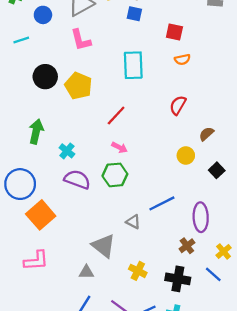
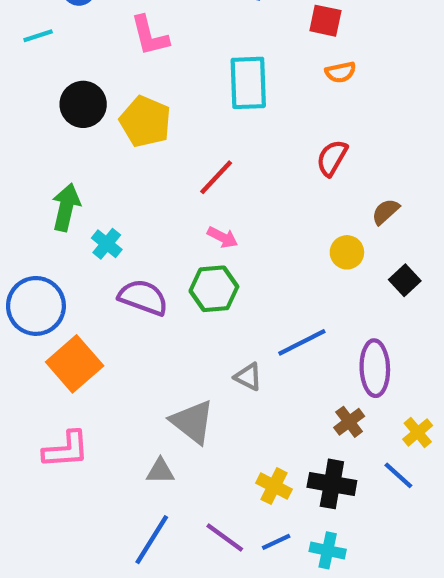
cyan cross: (67, 151) -> (107, 244), moved
yellow cross: (138, 271) -> (274, 486), moved

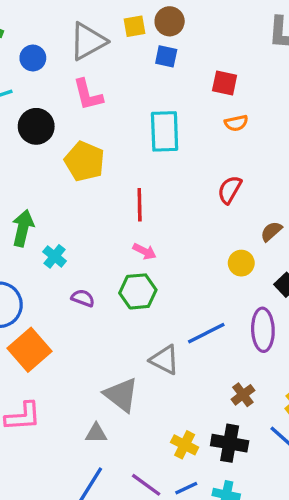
black circle: (83, 104) -> (36, 126), moved
red line: (216, 177) -> (140, 205), turned -44
purple semicircle: (143, 297) -> (83, 298), size x0.6
purple ellipse: (375, 368) -> (263, 330), moved
gray triangle: (248, 377) -> (165, 360), size x1.4

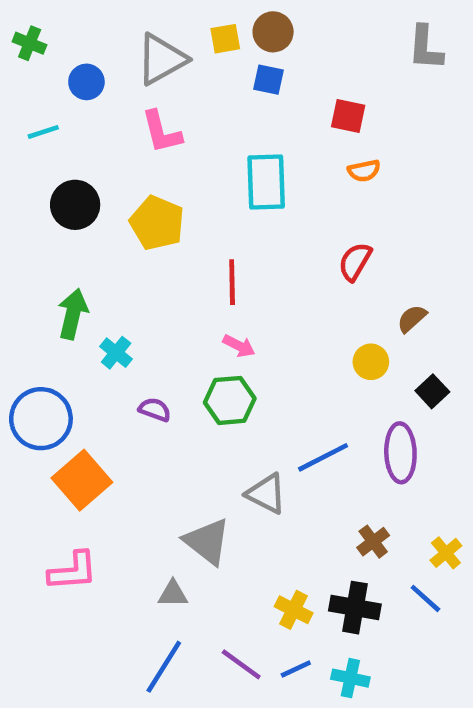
black circle: (36, 126) -> (75, 205), moved

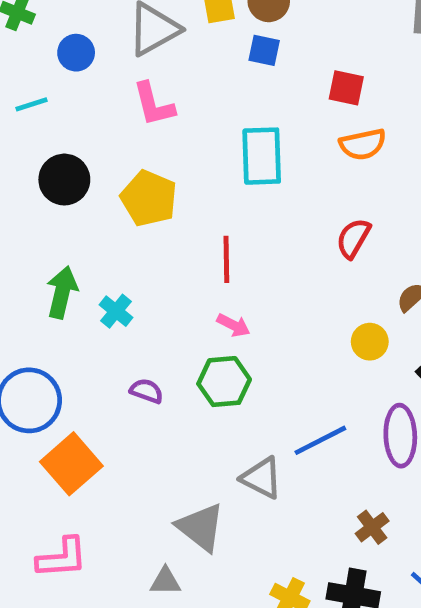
orange semicircle: (364, 171) -> (363, 144), size x1.4
cyan cross: (116, 353) -> (116, 311), moved

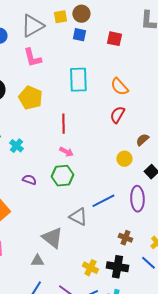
red square: (346, 88) -> (114, 39), moved
orange semicircle: (363, 144) -> (119, 87), moved, turned 60
brown cross: (372, 527) -> (125, 238), turned -32

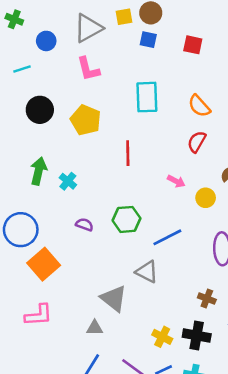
pink arrow: (66, 152) -> (176, 181), moved
blue line: (103, 201) -> (167, 237), moved

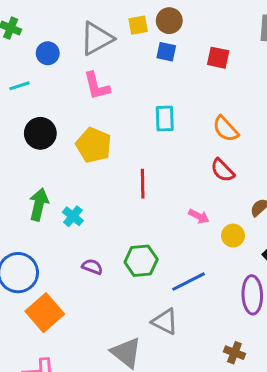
cyan rectangle: (147, 97) -> (165, 118), size x0.7
red semicircle: (197, 142) -> (223, 170), turned -75

